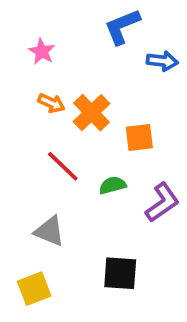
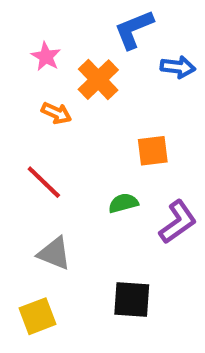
orange cross: (92, 113) -> (98, 80), moved
red line: (63, 166) -> (44, 182), moved

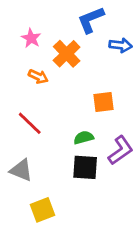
gray triangle: (54, 253) -> (21, 170), moved
black square: (132, 299) -> (85, 167), moved
yellow square: (38, 316) -> (42, 210), moved

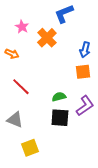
blue arrow: (121, 45) -> (85, 50), moved, turned 98
orange arrow: (38, 77) -> (12, 54), moved
orange square: (104, 102) -> (83, 72), moved

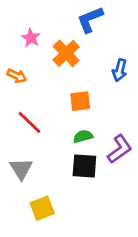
orange square: (83, 72) -> (80, 101), moved
gray triangle: (15, 120) -> (21, 169), turned 36

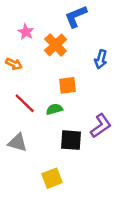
green semicircle: (83, 136) -> (54, 109), moved
gray triangle: (21, 169) -> (18, 142), turned -42
yellow square: (42, 208) -> (52, 178), moved

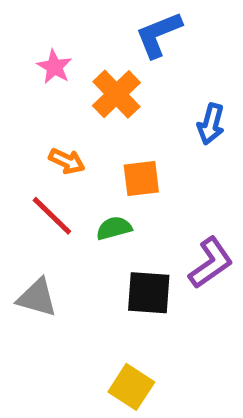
orange arrow: (14, 64) -> (67, 161), moved
yellow square: (52, 178) -> (131, 387), moved, turned -36

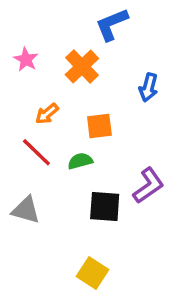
pink star: (54, 67) -> (26, 59), moved
orange arrow: (67, 161) -> (47, 114), turned 115

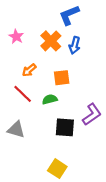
blue arrow: (148, 87) -> (75, 45), moved

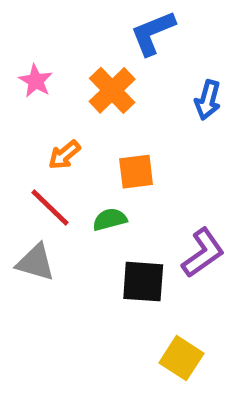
blue arrow: (75, 45) -> (208, 100), moved
gray triangle: (16, 130) -> (36, 262), moved
yellow square: (57, 169) -> (181, 358), moved

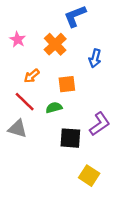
blue arrow: (208, 100) -> (95, 58), moved

